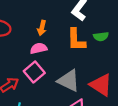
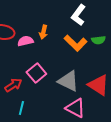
orange L-shape: (76, 40) -> (75, 43), turned -45
pink semicircle: (39, 48) -> (25, 41), moved

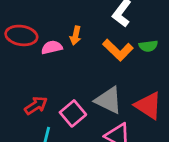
pink square: (36, 73) -> (73, 113), moved

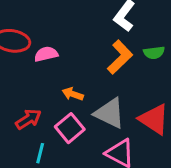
orange arrow: (76, 35) -> (73, 94), moved, turned 96
orange L-shape: (118, 50) -> (120, 57), turned -88

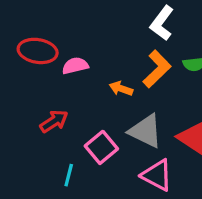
orange arrow: (73, 94) -> (121, 89), moved
red arrow: (28, 119) -> (54, 121), moved

